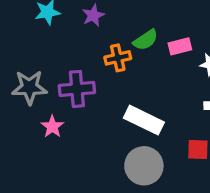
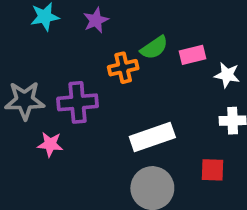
white rectangle: (144, 120) -> (152, 137), turned -45
pink star: (52, 127) -> (50, 144), turned -30

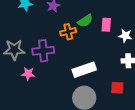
pink rectangle: (192, 55) -> (106, 25), turned -72

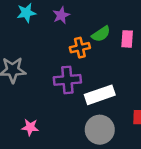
purple cross: (43, 51) -> (67, 80), moved
pink star: (28, 74) -> (30, 127), moved

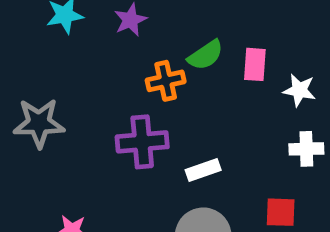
white rectangle: (100, 95) -> (203, 170), size x0.6

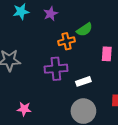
pink rectangle: (255, 64) -> (107, 54), moved

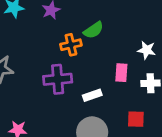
pink rectangle: (107, 54) -> (121, 73), moved

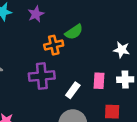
pink rectangle: (121, 73) -> (99, 81), moved
white rectangle: (92, 95) -> (73, 90), turned -35

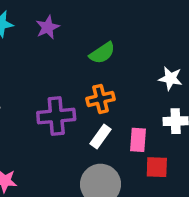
orange cross: (54, 45) -> (101, 99), moved
pink rectangle: (99, 81) -> (138, 140), moved

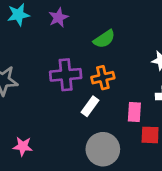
purple cross: (56, 116) -> (66, 75), moved
white rectangle: (101, 136) -> (90, 106), moved

